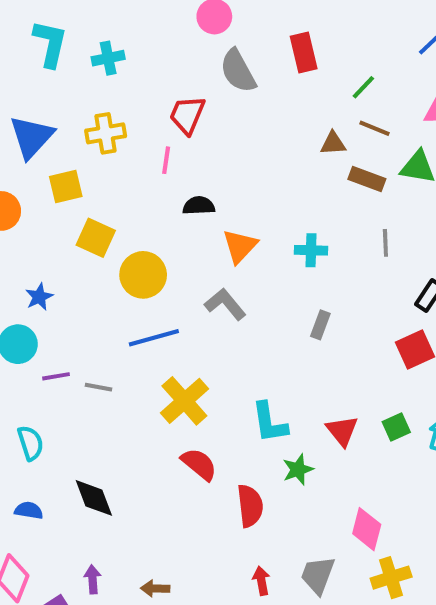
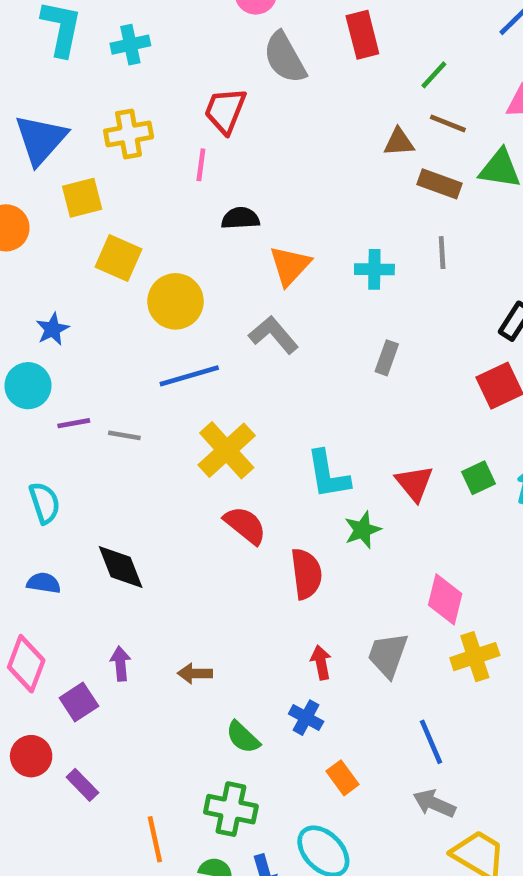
gray line: (385, 243) -> (442, 253), moved

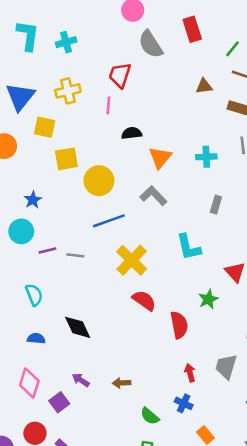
brown triangle: (399, 142) -> (204, 86), moved
yellow square: (82, 198) -> (45, 127), turned 30
yellow square: (119, 258) -> (66, 159), turned -30
cyan L-shape: (328, 475) -> (189, 247), moved
purple arrow: (120, 664) -> (81, 380), turned -48

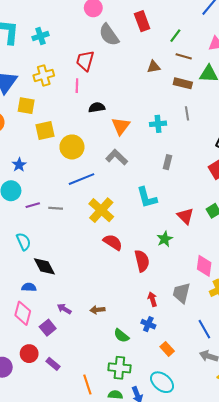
black diamond: (78, 327) -> (44, 266), moved
blue semicircle: (36, 338) -> (29, 287), moved

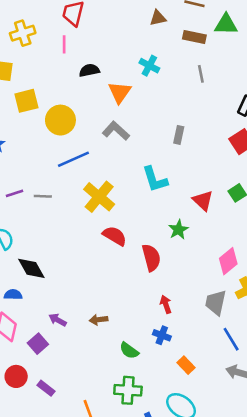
cyan cross: (158, 124) -> (149, 66), moved, turned 35
pink diamond: (204, 266) -> (228, 261), turned 45
gray trapezoid: (181, 293) -> (216, 303), moved

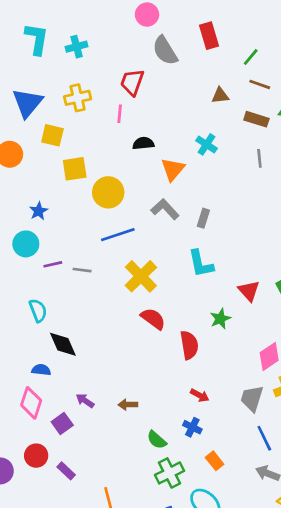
gray rectangle: (179, 135) -> (203, 218), moved
red arrow: (166, 304) -> (200, 395), turned 132
green cross: (128, 390) -> (170, 473), moved, turned -36

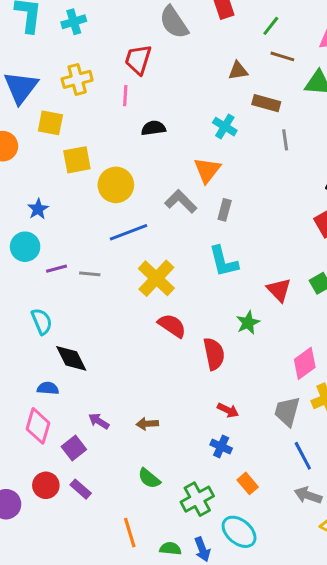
brown rectangle: (256, 119) -> (266, 103), moved
orange triangle: (173, 169) -> (207, 170), moved
green semicircle: (157, 440) -> (149, 478), moved
purple rectangle: (66, 471) -> (81, 489), moved

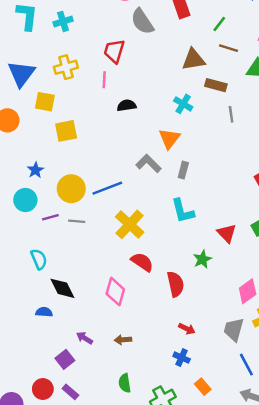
brown triangle: (238, 71) -> (193, 60), size x1.5
yellow circle: (116, 185) -> (71, 189), moved
pink diamond: (38, 426) -> (115, 292), moved
green semicircle: (149, 478) -> (125, 383), turned 42

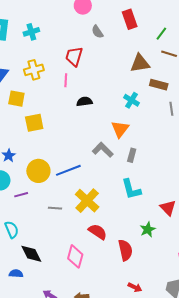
gray semicircle: (142, 22) -> (97, 32), size x0.6
gray line: (77, 221) -> (55, 208), moved

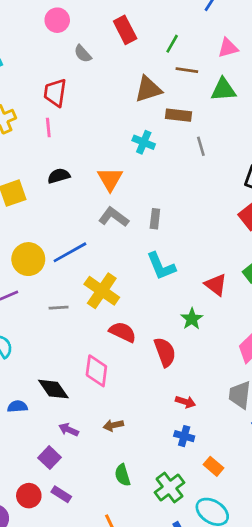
black semicircle: (84, 102) -> (59, 176), moved
orange triangle: (120, 129) -> (110, 179), moved
black diamond: (31, 254) -> (53, 389), moved

